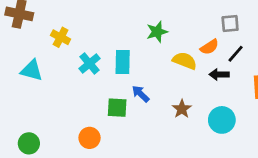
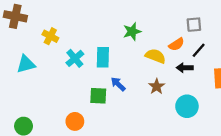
cyan triangle: (32, 70) -> (26, 64), turned -30
brown star: (182, 109) -> (157, 86), moved

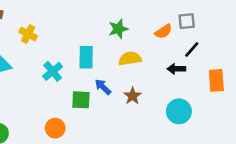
orange semicircle: (176, 44) -> (163, 31), moved
yellow semicircle: (155, 56) -> (130, 59), moved, turned -30
cyan cross: (75, 58) -> (53, 71), moved
brown star: (157, 86) -> (133, 96), moved

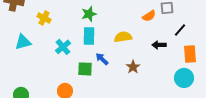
green star: (118, 29) -> (89, 14), moved
black line: (192, 49) -> (180, 30), moved
brown star: (133, 96) -> (133, 67), moved
cyan circle: (179, 111) -> (184, 78), moved

